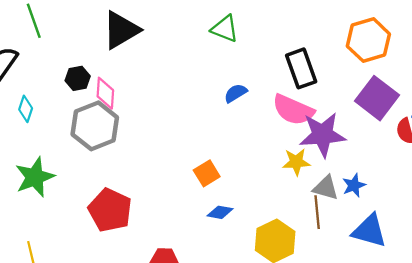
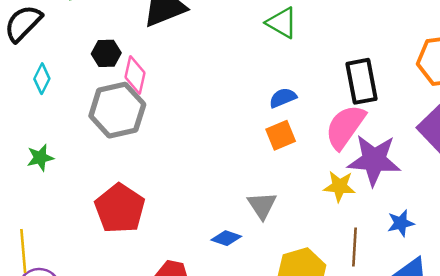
pink semicircle: (293, 110) -> (345, 127), turned 93
orange square: (207, 173) -> (281, 135), moved
green star: (35, 177) -> (40, 158), size x0.6
gray triangle: (326, 188) -> (262, 205), moved, turned 32
blue diamond: (220, 212) -> (226, 238), moved

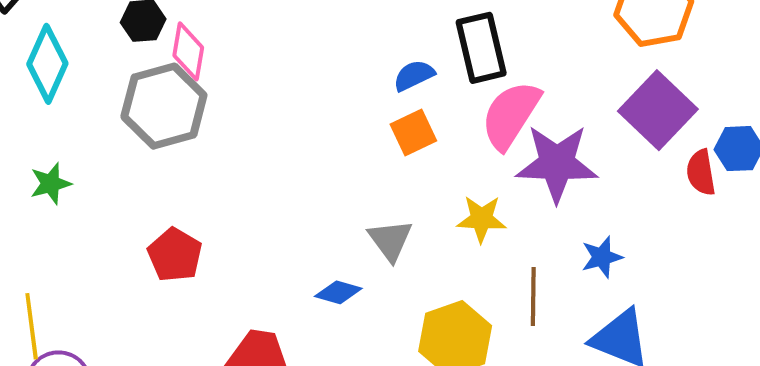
cyan diamond: (42, 79) -> (47, 64), size x1.6
black rectangle: (361, 81) -> (481, 48), moved
yellow star: (339, 186) -> (481, 219), moved
red pentagon: (120, 208) -> (175, 255), size x0.7

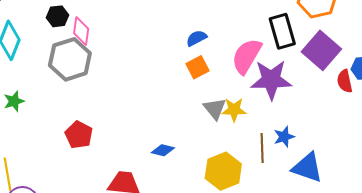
black rectangle: (481, 48) -> (282, 31), moved
gray triangle: (390, 240) -> (215, 109), moved
blue star: (602, 257) -> (284, 137), moved

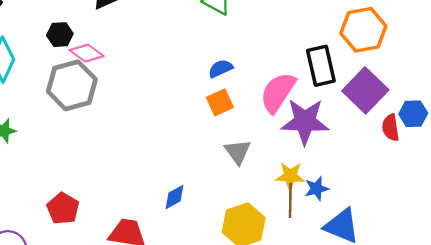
pink diamond: (81, 31) -> (87, 53), turned -64
yellow star: (234, 110) -> (290, 176), moved
red pentagon: (79, 135) -> (63, 208), moved
blue diamond: (163, 150) -> (174, 197), turned -45

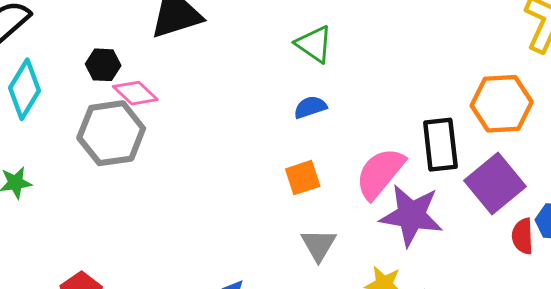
blue semicircle: (221, 68) -> (310, 107), moved

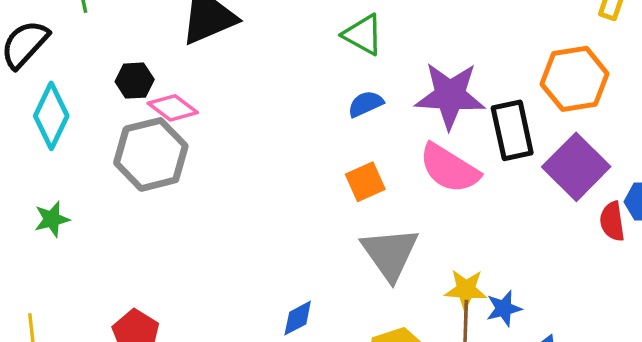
pink semicircle: (380, 173) -> (449, 168), turned -92
purple star: (411, 215) -> (450, 96), moved
gray triangle: (318, 245) -> (390, 254), size x1.5

